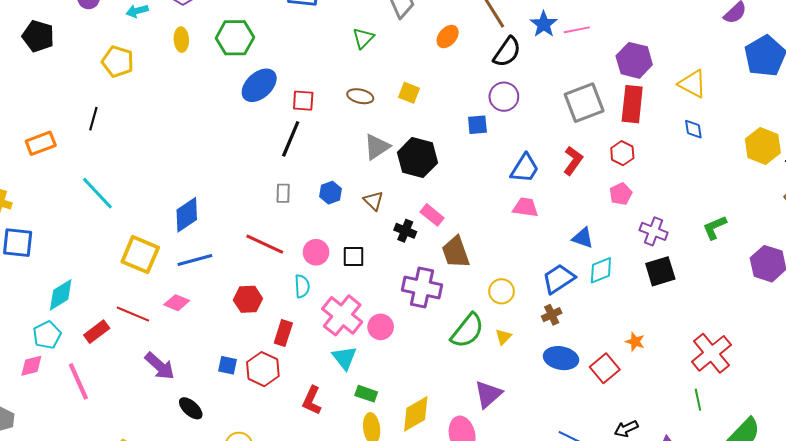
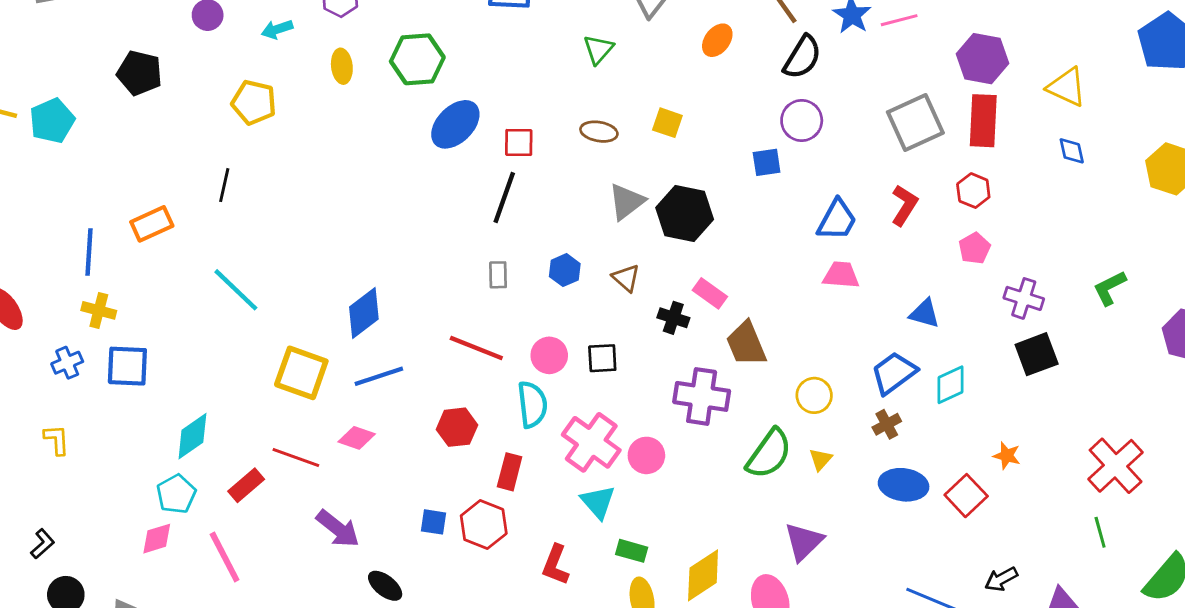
cyan diamond: (601, 270) -> (950, 385), moved
cyan semicircle: (302, 286) -> (532, 404), size x1.4

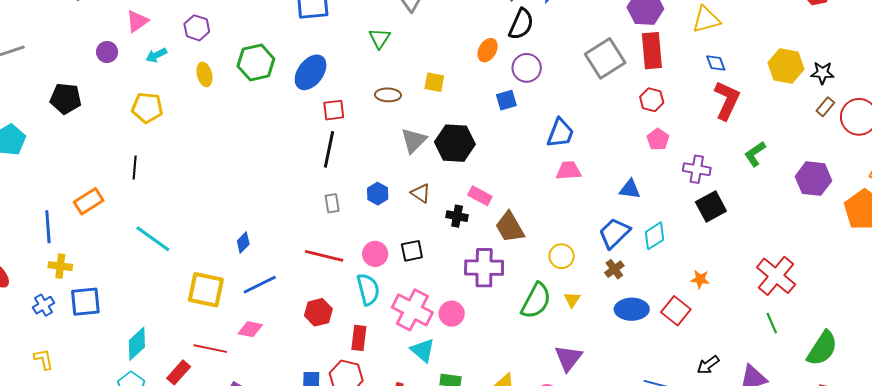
orange ellipse: (717, 40) -> (488, 50), moved
yellow triangle: (1067, 87) -> (706, 19), turned -32
blue ellipse: (455, 124) -> (311, 72), moved
red L-shape: (904, 205) -> (727, 100), moved, size x1.4
blue diamond: (364, 313) -> (243, 242), size x0.6

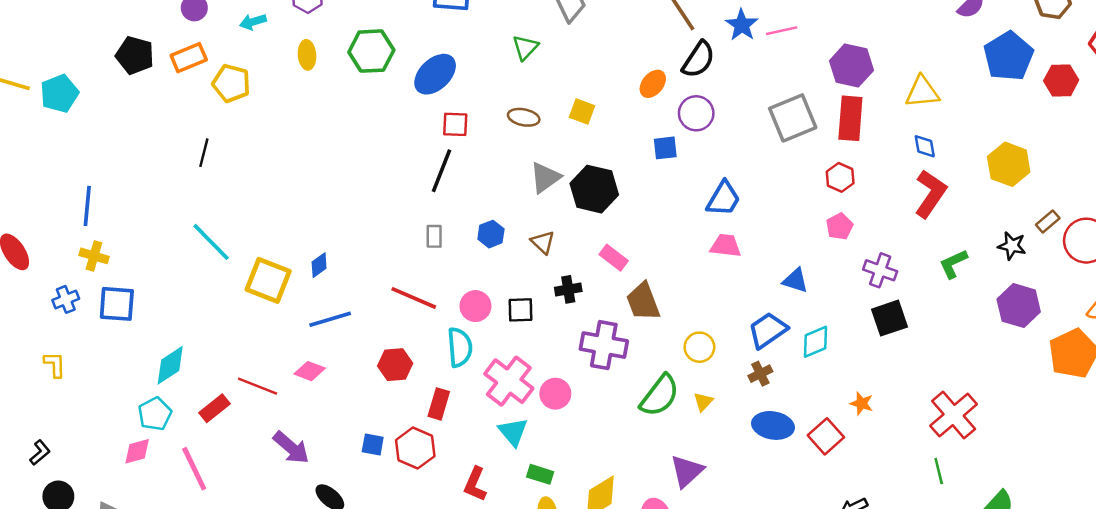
black star: (822, 73) -> (1012, 246), moved
orange rectangle: (89, 201) -> (189, 58), moved
black cross: (457, 216) -> (568, 289), moved, turned -30
yellow square: (206, 290) -> (268, 280), moved

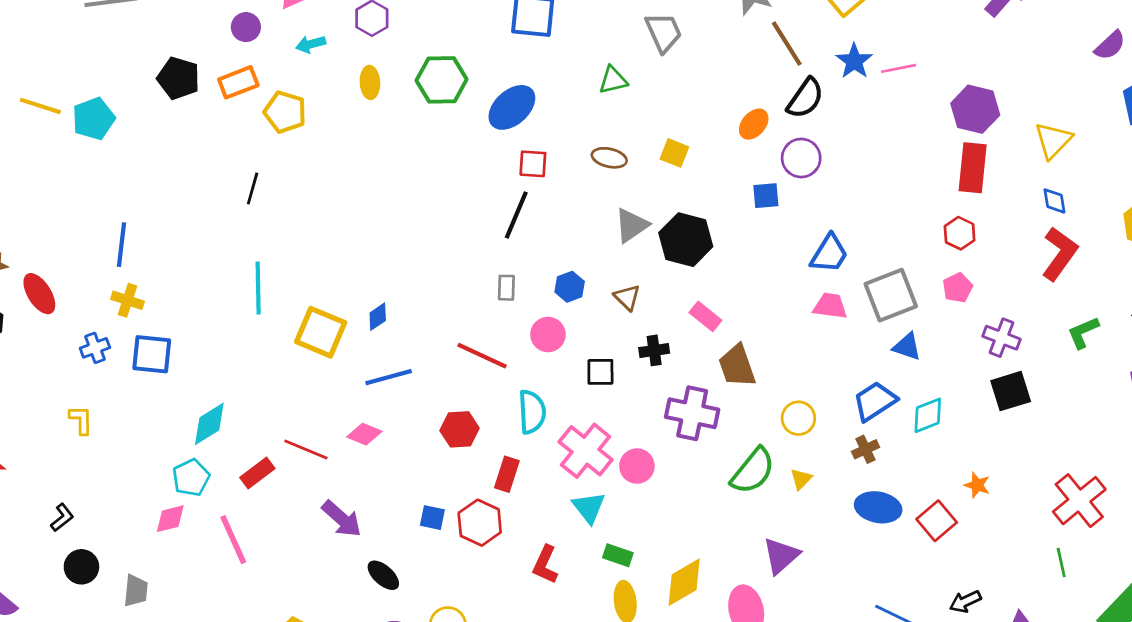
green triangle: (525, 47) -> (613, 80), turned 32
yellow triangle: (922, 92) -> (1053, 140), turned -42
gray square: (793, 118) -> (891, 295), moved
cyan line: (211, 242) -> (258, 288), turned 42
pink circle: (475, 306) -> (548, 335), moved

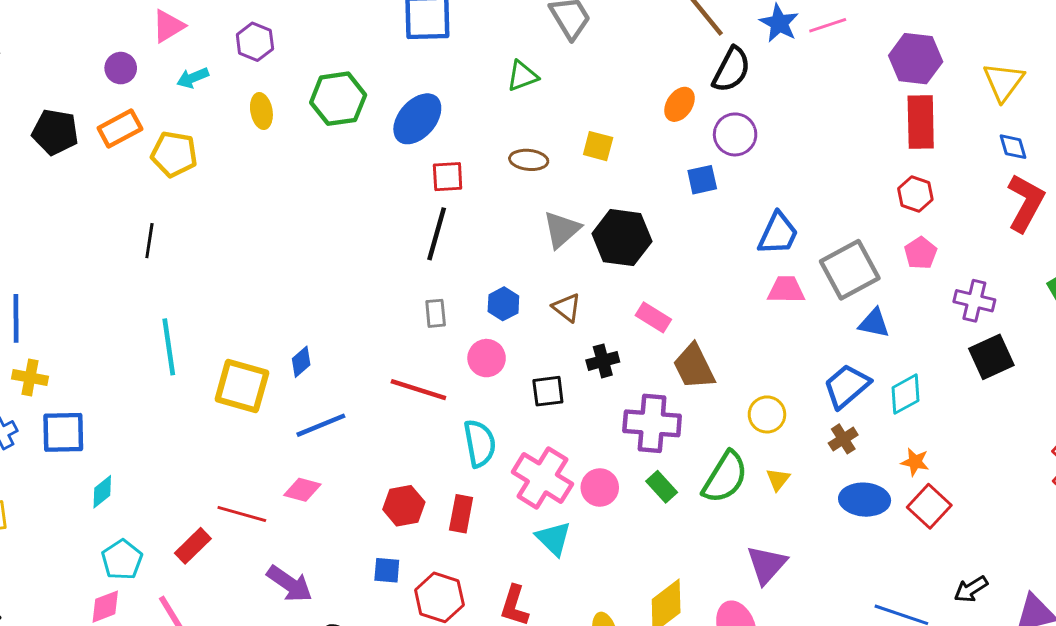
cyan diamond: (209, 424) -> (102, 492), moved, size x0.7
red hexagon: (460, 429) -> (404, 506), moved
orange star: (977, 485) -> (915, 462), moved
red hexagon: (480, 523) -> (439, 597), moved
green rectangle: (618, 555) -> (662, 487), moved, turned 36

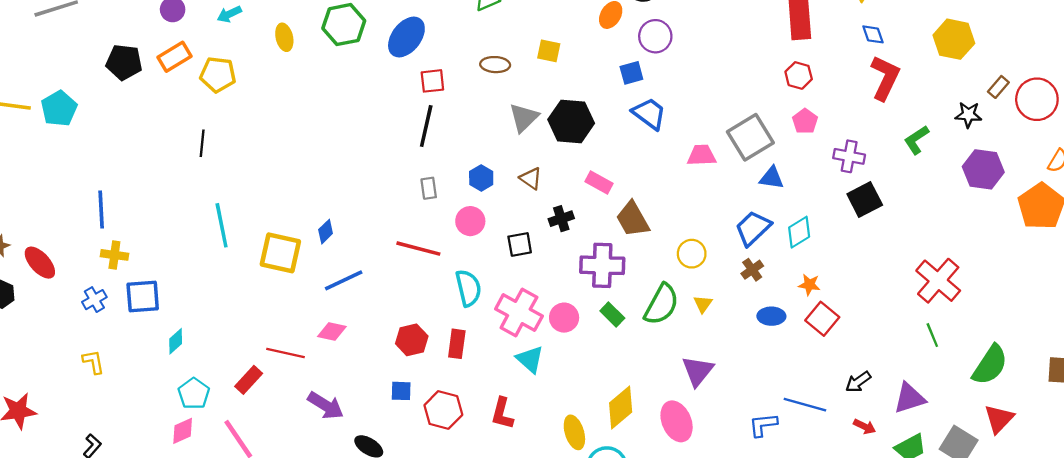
blue trapezoid: (778, 234) -> (649, 114), moved, turned -75
blue ellipse: (865, 500) -> (771, 316), size x0.7

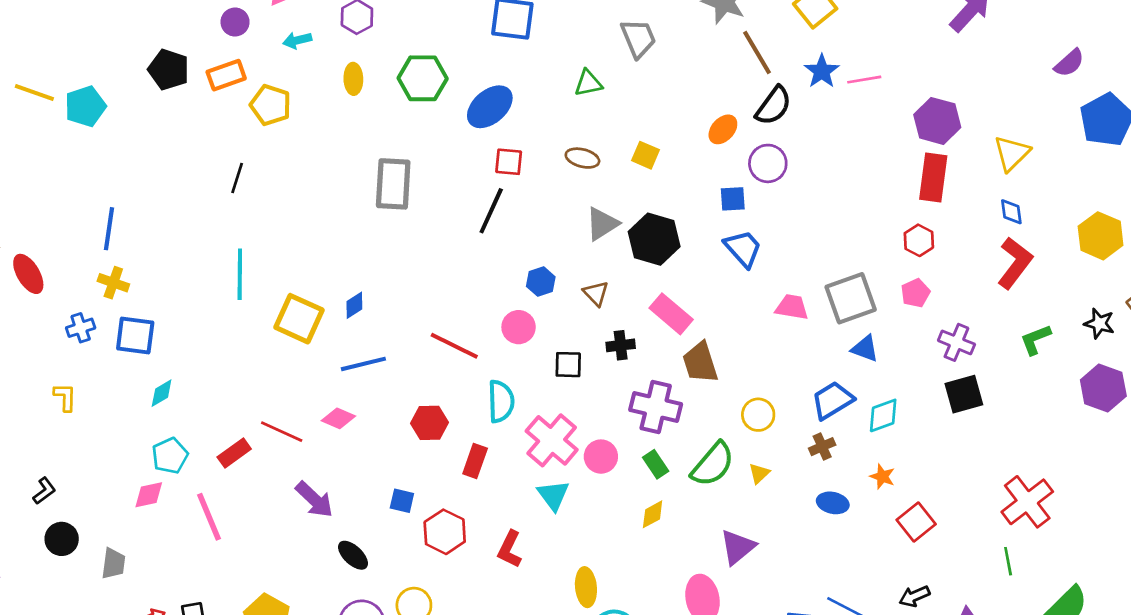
pink rectangle: (599, 183) -> (671, 314), size x1.4
gray rectangle: (429, 188) -> (393, 184), moved, size x2.0
red square: (822, 319) -> (916, 522), moved
red hexagon: (412, 340) -> (429, 423), moved
yellow diamond: (621, 407) -> (653, 514), moved, size x0.6

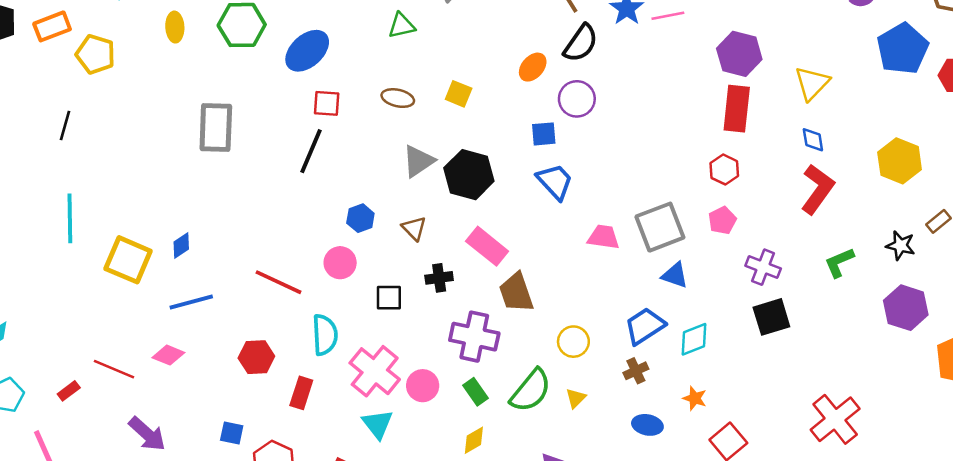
red rectangle: (234, 453) -> (69, 391), size x0.7

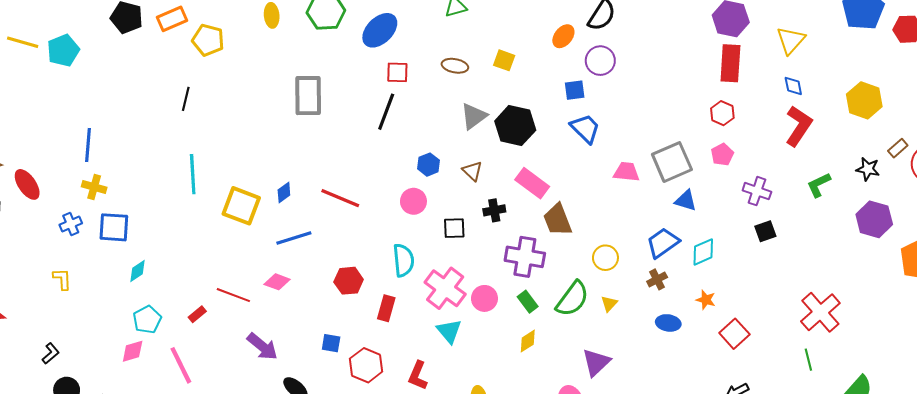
red line: (278, 282) -> (340, 198), moved
black square: (771, 317) -> (765, 231), size x0.7

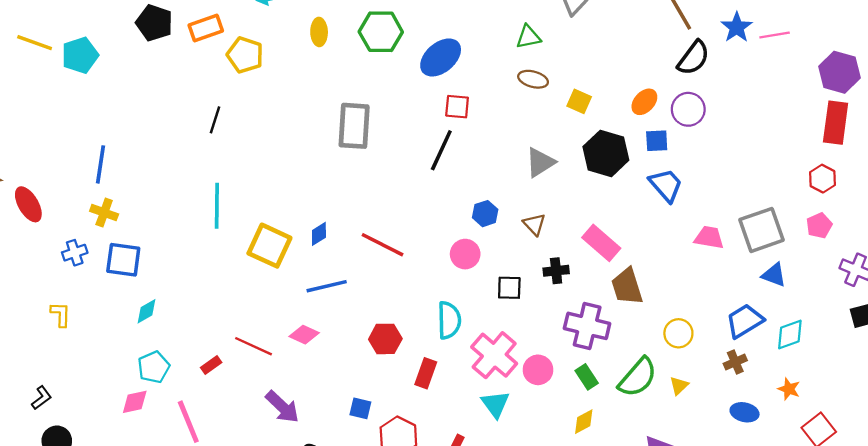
orange ellipse: (563, 36) -> (644, 102), moved
brown ellipse: (455, 66) -> (533, 79), moved
black hexagon: (515, 126) -> (606, 153), moved

